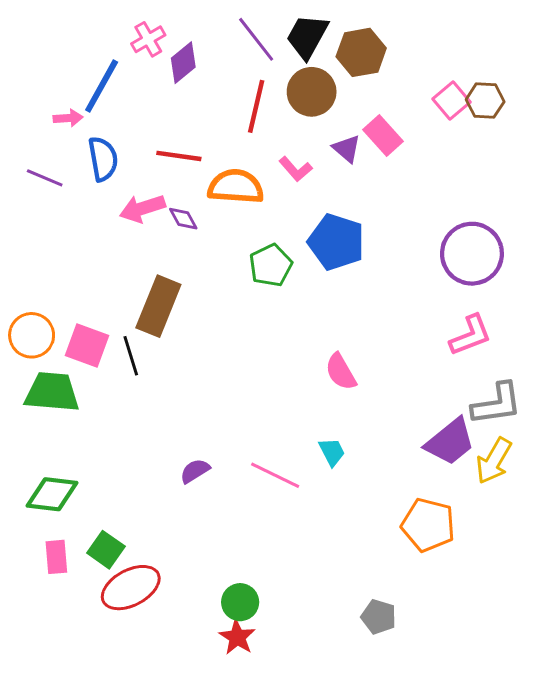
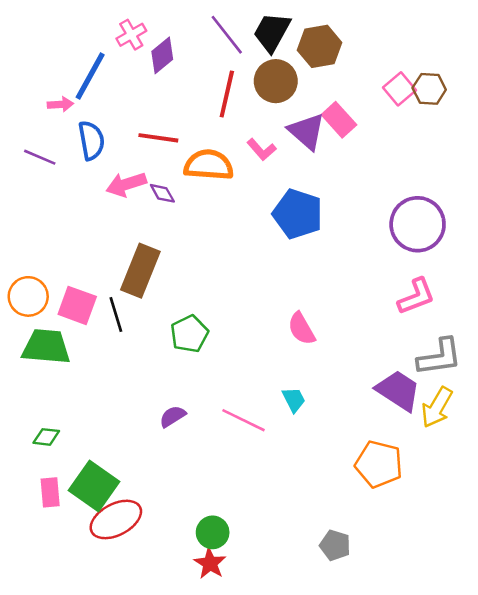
purple triangle: (347, 149) -> (307, 131), size x1.5
green pentagon: (271, 265) -> (189, 334), moved
purple trapezoid: (450, 442) -> (398, 391), turned -108
green diamond: (52, 494) -> (46, 437), size x0.6
green square: (106, 550) -> (94, 486), size x1.5

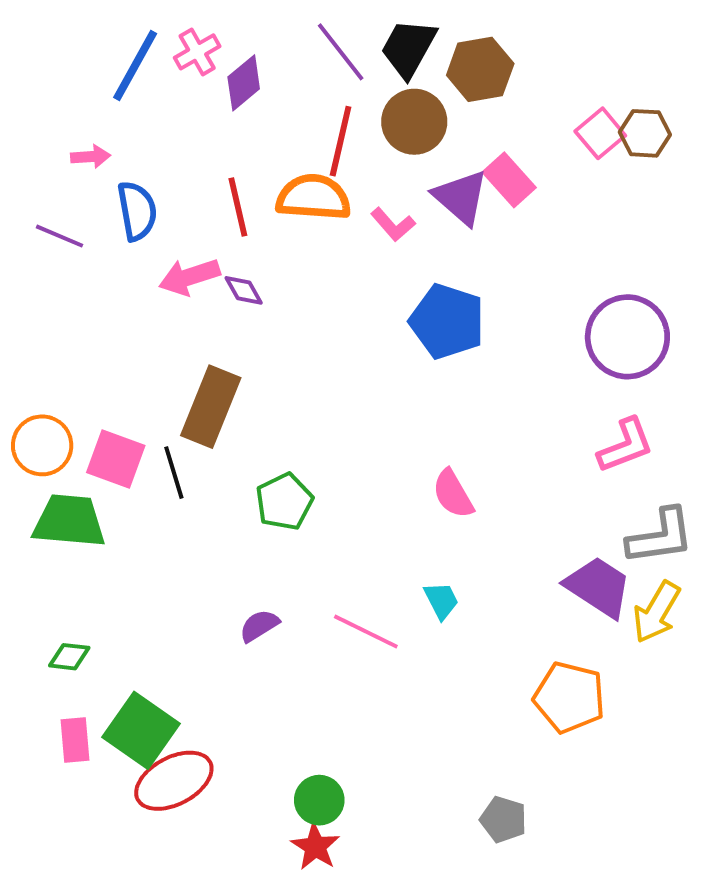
blue line: (90, 76) -> (135, 66), moved
red line: (158, 138) -> (238, 207), turned 69
orange semicircle: (209, 165) -> (313, 197), moved

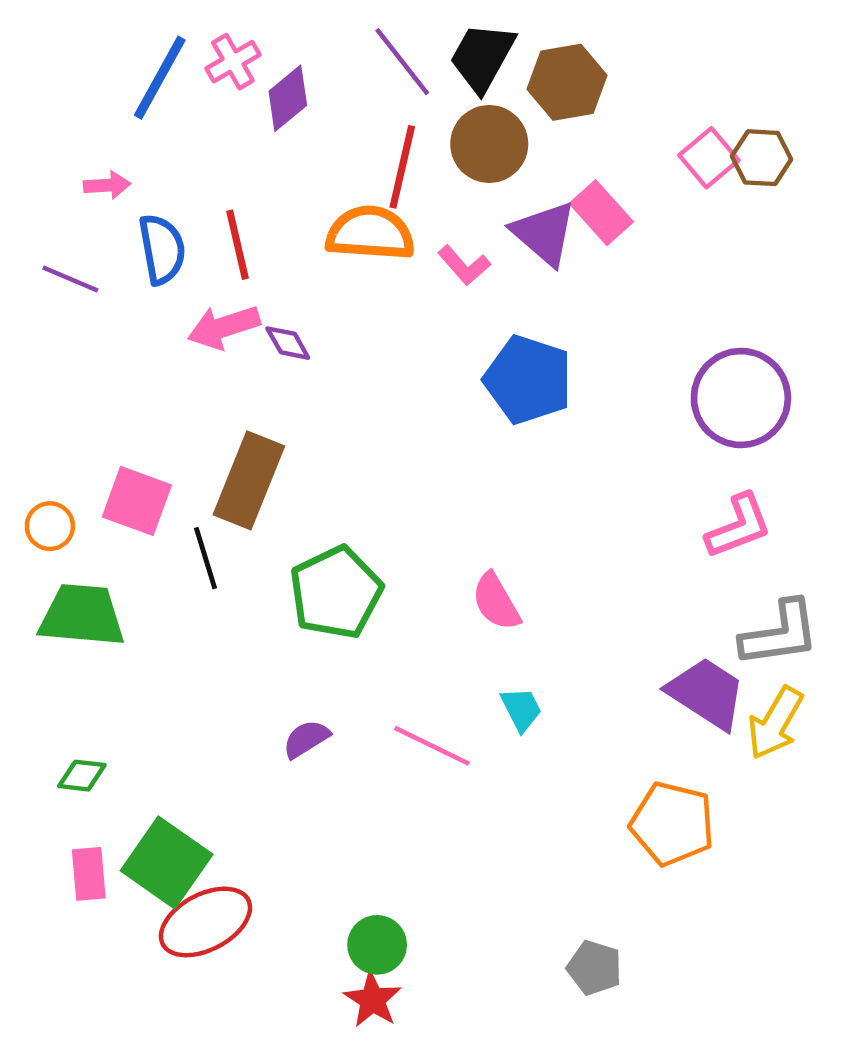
red line: (238, 207) -> (238, 245), moved
orange circle: (42, 445) -> (50, 526), size x0.7
pink square: (116, 459) -> (137, 501), moved
pink semicircle: (453, 494) -> (496, 602), moved
green pentagon: (284, 502) -> (336, 592), size x1.4

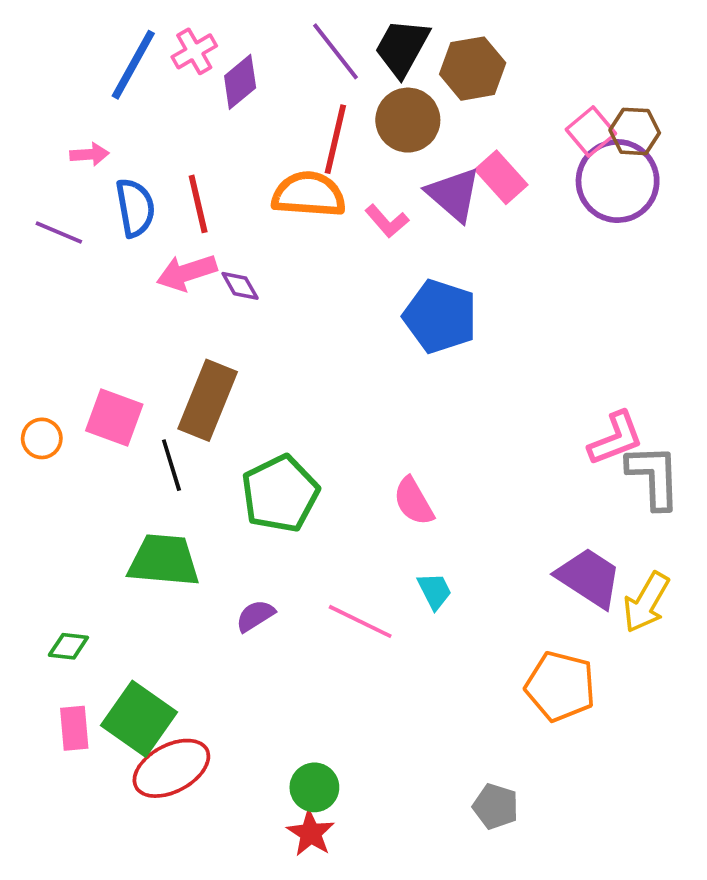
purple circle: (741, 398) -> (618, 181), moved
green trapezoid: (82, 615) -> (164, 560), moved
gray L-shape: (780, 634) -> (654, 477), moved, turned -84

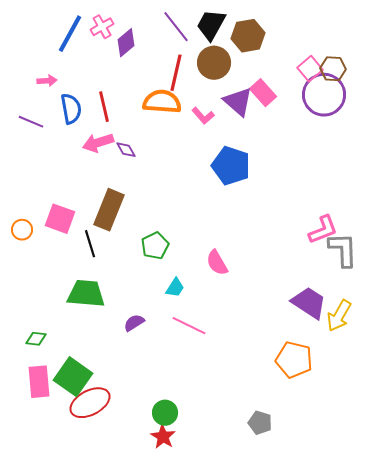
green pentagon: (280, 494) -> (155, 246), moved, size x0.7
cyan trapezoid: (435, 591) -> (175, 288), moved, turned 60
pink rectangle: (74, 728) -> (39, 382), size x1.4

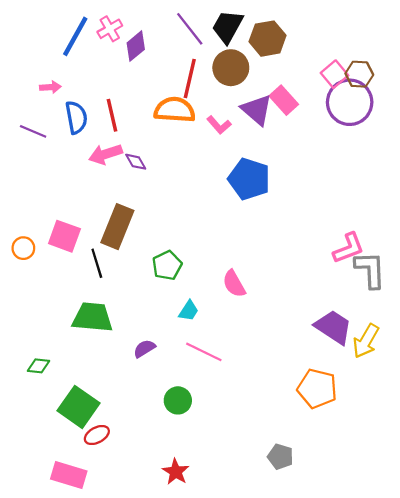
pink rectangle: (39, 382) -> (69, 475), moved, turned -68
red ellipse: (90, 403) -> (97, 435), size x0.6
green circle: (165, 413) -> (178, 400), moved

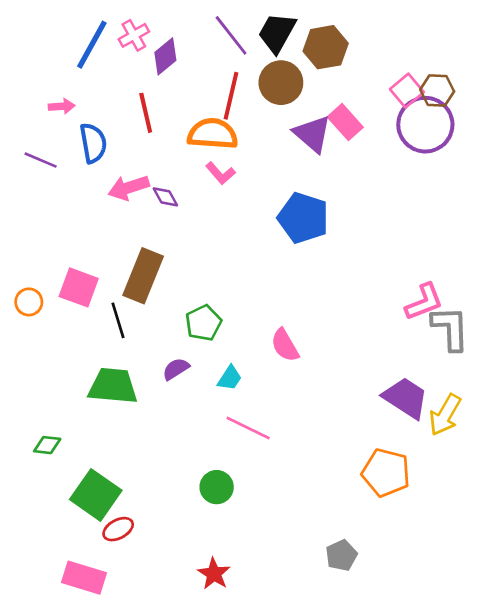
red line: (112, 115) -> (146, 113), moved
pink L-shape: (219, 125) -> (221, 173), moved
purple semicircle: (144, 349) -> (176, 369), moved
gray pentagon: (280, 457) -> (341, 555), turned 30

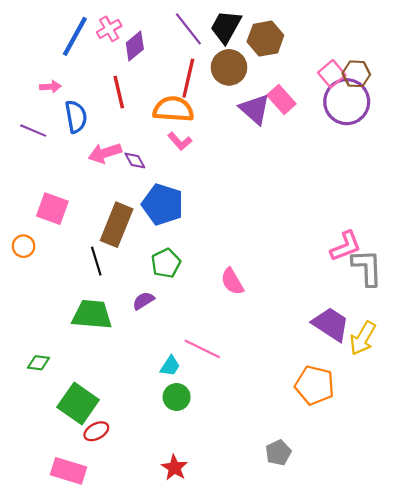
blue pentagon: (303, 218) -> (163, 204), moved
pink square: (79, 287) -> (52, 209), moved
cyan trapezoid: (230, 378) -> (170, 366), moved

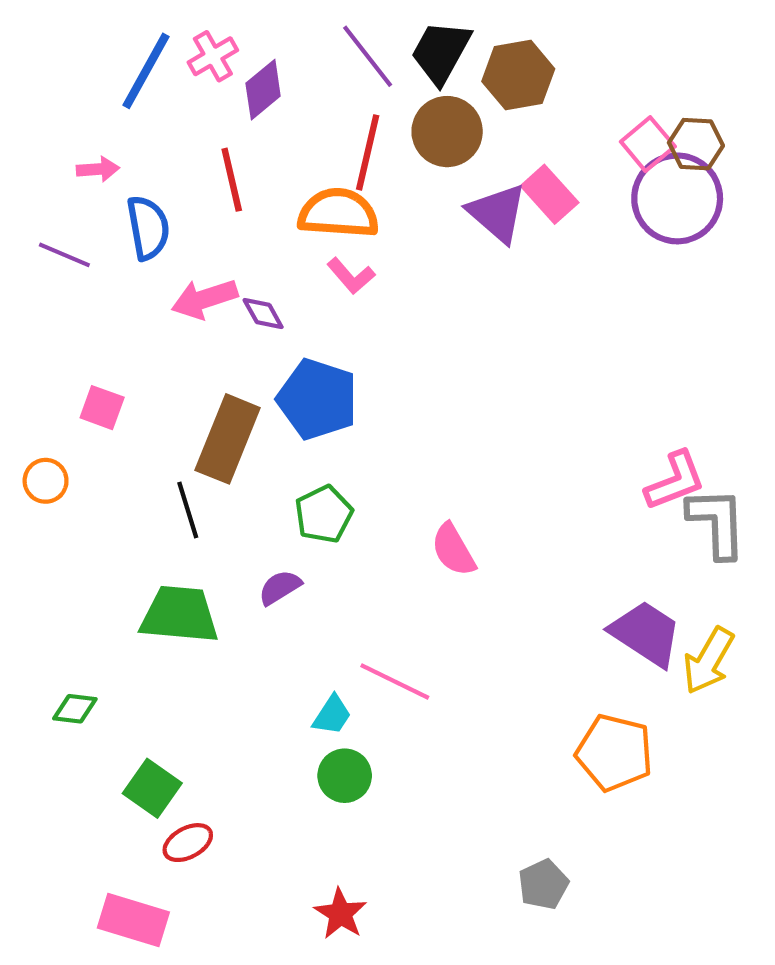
pink square: (52, 209) -> (102, 408), size x0.7
green square: (78, 403) -> (152, 788), size x0.7

